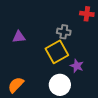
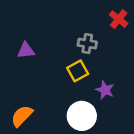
red cross: (87, 14) -> (119, 19), turned 32
yellow square: (57, 52) -> (78, 71), size x0.7

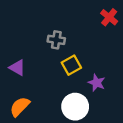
gray cross: (87, 44) -> (56, 40), moved
purple triangle: (26, 50) -> (17, 68), moved, turned 36

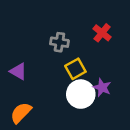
red cross: (109, 17) -> (102, 33), moved
white circle: (75, 107) -> (81, 94), moved

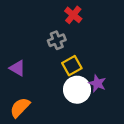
red cross: (102, 33) -> (73, 15), moved
gray cross: (59, 42) -> (57, 40), turned -30

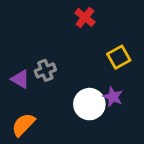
gray cross: (57, 40) -> (45, 70), moved
yellow square: (72, 66) -> (119, 57), moved

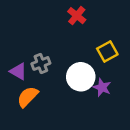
white circle: (89, 104) -> (81, 77), moved
orange semicircle: (23, 125) -> (28, 97), moved

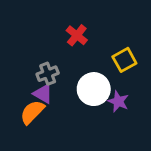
red cross: (77, 16) -> (77, 35), moved
purple triangle: (18, 71) -> (43, 94), moved

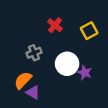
yellow square: (124, 60) -> (89, 31), moved
purple triangle: (43, 94) -> (33, 92), moved

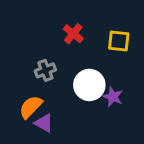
yellow square: (89, 31) -> (119, 41), turned 35

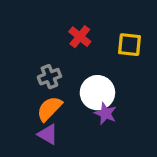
purple star: (113, 97) -> (105, 113), moved
orange semicircle: (31, 107) -> (49, 109), moved

